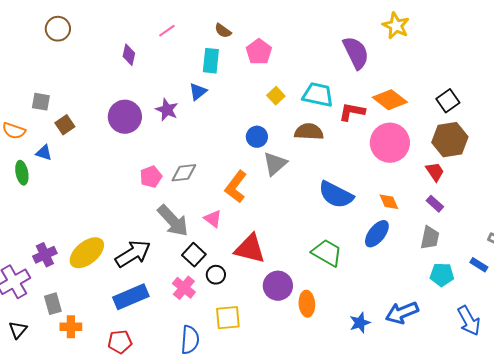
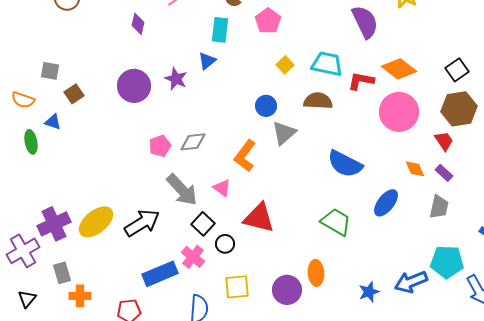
orange diamond: (389, 202) -> (415, 169), moved
purple cross: (45, 255) -> (54, 224), size x1.4
cyan pentagon: (442, 275) -> (447, 262), moved, size x1.4
purple circle: (278, 286) -> (287, 290), moved
blue rectangle: (131, 297) -> (160, 274), moved

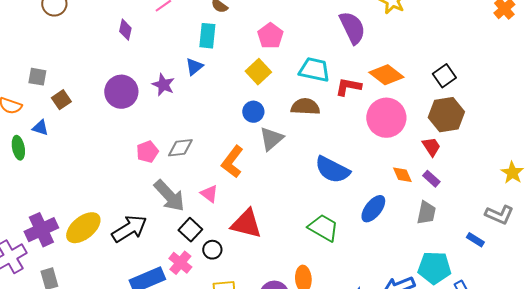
pink pentagon: (268, 21) -> (270, 36), moved
yellow square: (285, 65) -> (258, 72), moved, size x1.4

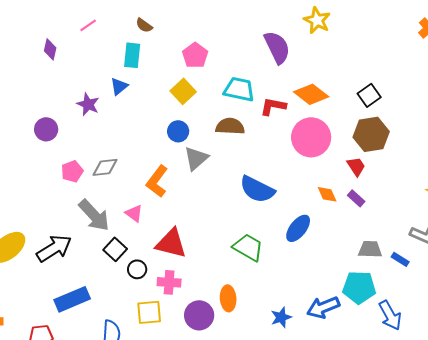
purple circle: (121, 92) -> (46, 129), moved, size x0.7
gray trapezoid: (426, 213) -> (370, 249), moved, turned -100
pink cross: (180, 263) -> (169, 282), moved, turned -35

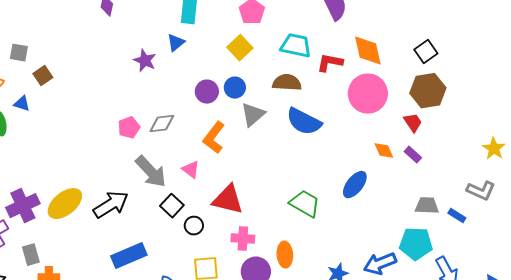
orange diamond: (311, 94) -> (368, 51), turned 40
purple circle: (46, 129) -> (207, 92), moved
blue semicircle: (257, 189) -> (304, 122), moved
pink cross: (169, 282) -> (243, 239), moved

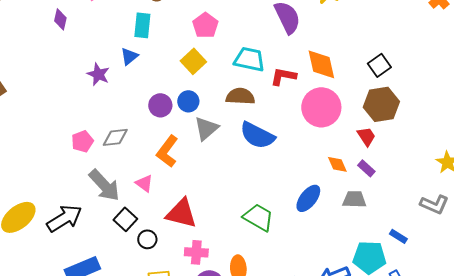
gray trapezoid: (427, 206) -> (354, 199), moved
blue rectangle: (457, 216) -> (398, 236), moved

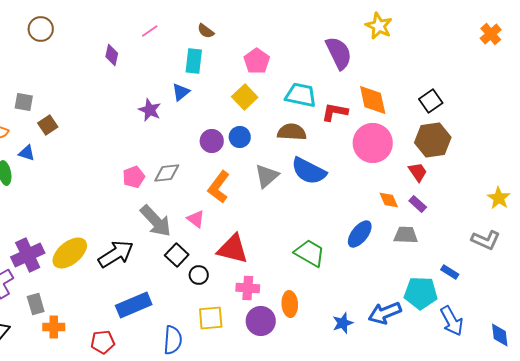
gray triangle: (206, 128) -> (267, 176), moved

